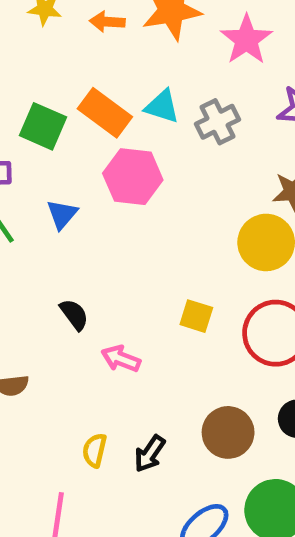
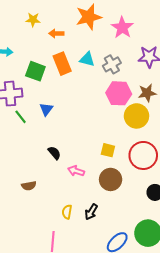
orange arrow: (107, 22) -> (56, 33), moved
orange rectangle: (105, 113) -> (62, 64), turned 35
pink hexagon: (133, 177) -> (119, 93), moved
brown circle: (228, 432) -> (111, 179), moved

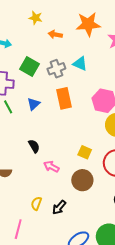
orange rectangle: (62, 64) -> (64, 98), moved
gray cross: (112, 64) -> (56, 69), moved

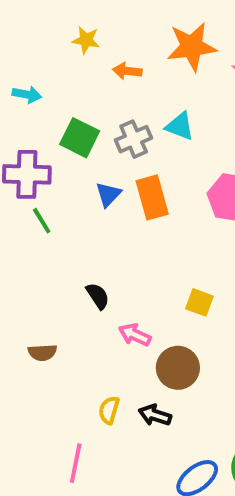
blue triangle: (33, 104) -> (108, 194), moved
brown circle: (82, 180) -> (178, 368), moved
black arrow: (59, 207) -> (155, 415), turned 70

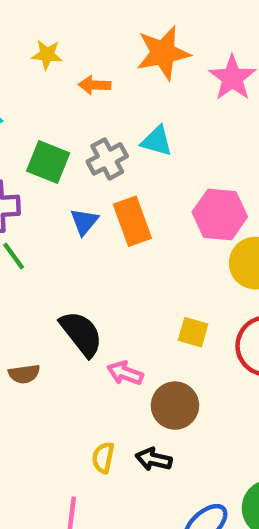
black semicircle: (98, 296) -> (81, 334), size x1.6
brown semicircle: (42, 353) -> (24, 374), moved

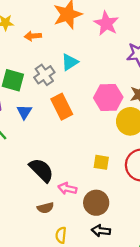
cyan triangle: (157, 141) -> (70, 62), turned -42
blue triangle: (84, 222) -> (24, 112), moved
brown semicircle: (24, 374) -> (45, 208), moved
black arrow: (154, 459) -> (101, 231), moved

